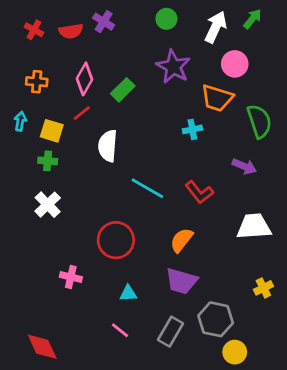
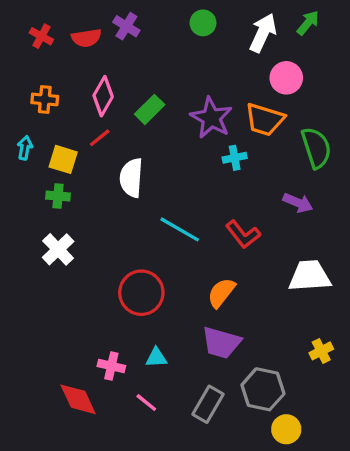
purple star: (173, 67) -> (211, 118), moved
pink cross: (71, 277) -> (111, 366), moved
red diamond: (42, 347) -> (78, 399), moved

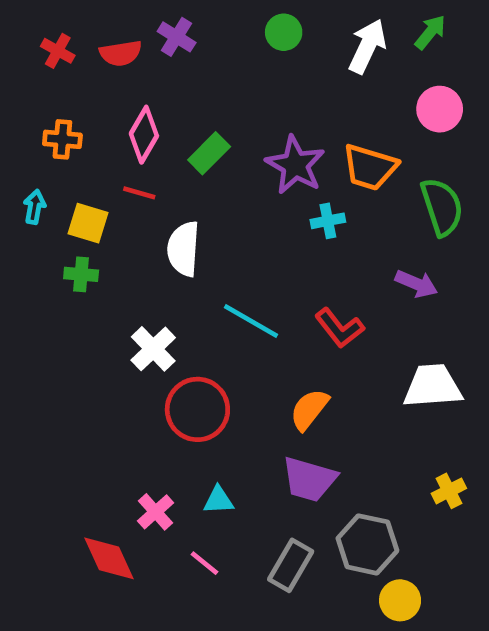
pink circle: (286, 78) -> (440, 109), moved
red line: (100, 138) -> (139, 193), turned 55
white cross: (58, 249) -> (153, 349), moved
pink cross: (111, 366) -> (156, 512), turned 35

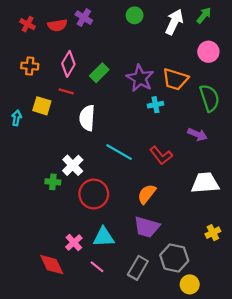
cyan arrow: (34, 207) -> (17, 118), moved
green cross: (81, 274) -> (53, 182), moved
cyan triangle: (218, 500) -> (104, 237), size x1.5

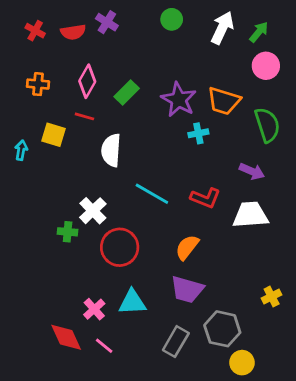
green arrow: (204, 15) -> (259, 32), moved
red L-shape: (161, 155) -> (205, 198), turned -30
white trapezoid: (205, 183) -> (250, 215), moved
pink line: (97, 267) -> (104, 346), moved

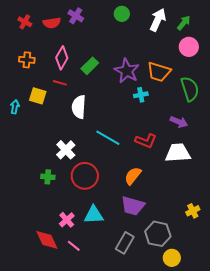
green cross: (68, 232) -> (48, 177), moved

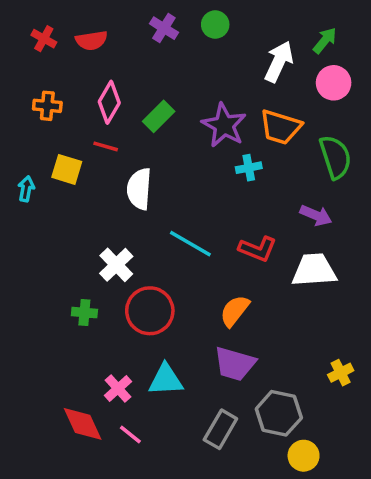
purple cross: (76, 16) -> (164, 28), moved
white arrow: (158, 20) -> (279, 62), moved

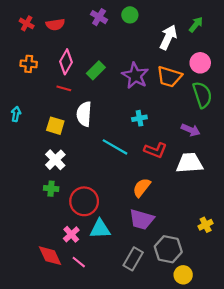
pink circle: (334, 83) -> (200, 63), moved
cyan cross: (249, 168) -> (139, 118), moved
yellow square: (67, 169) -> (55, 126), moved
white cross: (116, 265) -> (55, 160), moved
red circle: (150, 311) -> (84, 201), moved

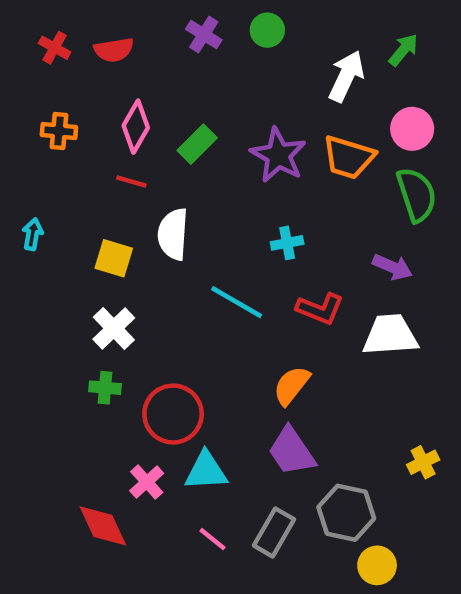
purple trapezoid: (142, 219) -> (291, 451), turned 40
pink line: (79, 262) -> (213, 539), moved

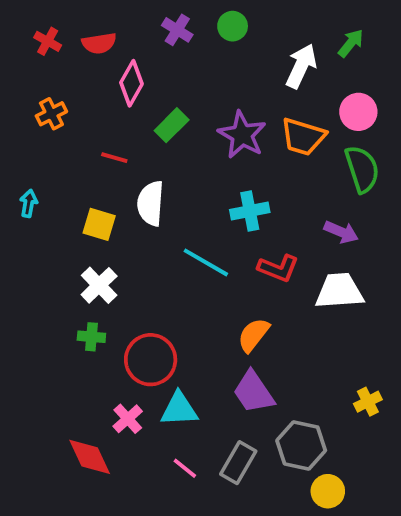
pink diamond: (136, 127) -> (131, 83), moved
orange cross: (59, 131) -> (51, 114), turned -32
cyan cross: (287, 243) -> (250, 211), size x1.4

